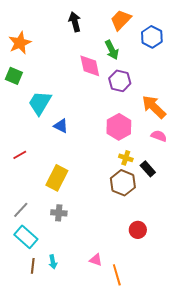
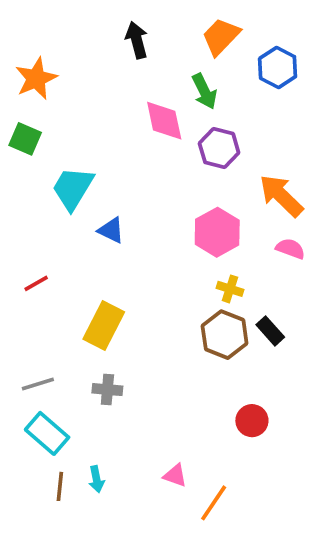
black rectangle: (148, 169) -> (270, 331), moved
gray line: (21, 210) -> (38, 384), turned 30
orange line: (117, 275) -> (214, 503), turned 50

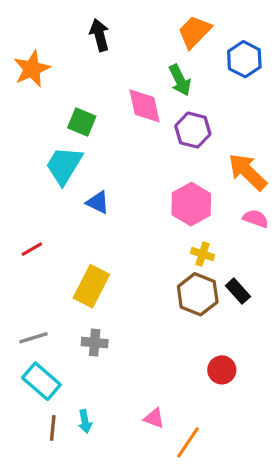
black arrow: (137, 40) -> (99, 35), moved
green square: (25, 139) -> (82, 122), moved

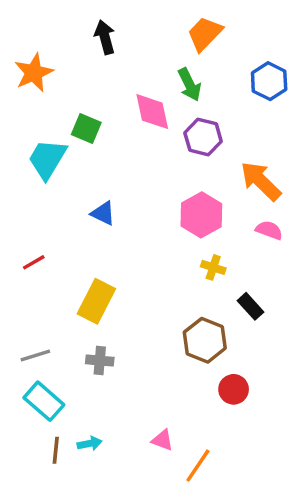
blue hexagon: (244, 59) -> (269, 81), moved
cyan trapezoid: (64, 165) -> (47, 159), moved
brown hexagon: (198, 294) -> (205, 340), moved
cyan arrow: (85, 421) -> (90, 444), turned -90

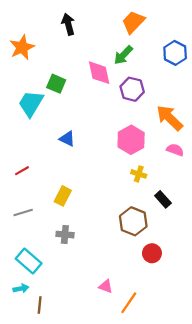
green arrow: (190, 85) -> (123, 55), turned 70
yellow rectangle: (96, 301) -> (63, 196), size x0.7
gray line: (35, 355) -> (23, 213), moved
cyan arrow: (90, 444) -> (21, 288), moved
brown line: (56, 450) -> (40, 305), moved

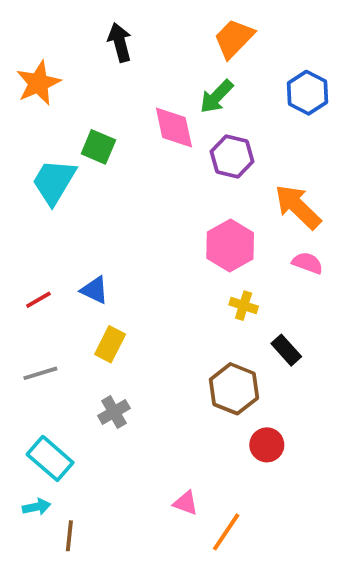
blue triangle: (67, 139) -> (95, 290), moved
gray cross: (65, 235) -> (114, 412), turned -35

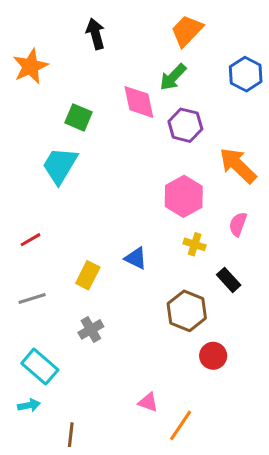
cyan trapezoid: (54, 182) -> (60, 165), moved
pink semicircle: (307, 263) -> (238, 224), moved, turned -90
blue triangle: (95, 290) -> (136, 258), moved
brown line: (69, 536) -> (71, 435), moved

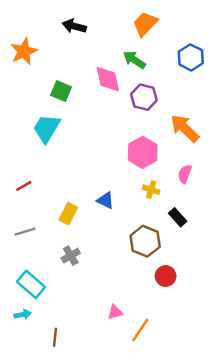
black arrow: (96, 34) -> (74, 26), turned -60
green arrow: (173, 77) -> (134, 60), turned 80
pink triangle: (148, 402) -> (115, 312), turned -35

